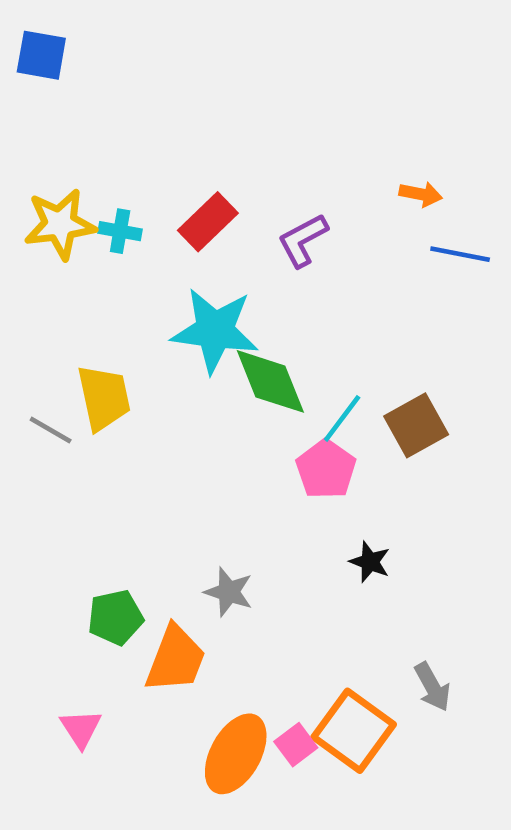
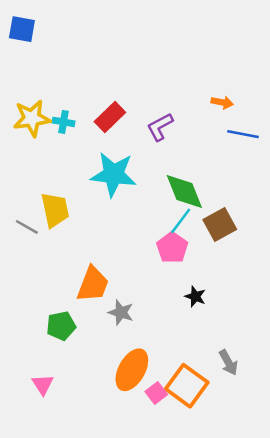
green diamond: (270, 381) -> (184, 192), moved
orange trapezoid: (176, 659) -> (93, 284), moved
orange ellipse: (236, 754) -> (132, 370), moved

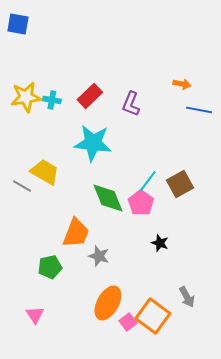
purple L-shape: (160, 127) -> (131, 104), turned -40
green diamond: (184, 192) -> (108, 198), moved
yellow trapezoid: (55, 210) -> (45, 172), turned -48

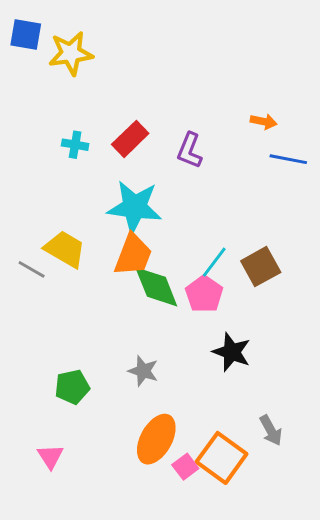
yellow star: (26, 97) -> (71, 53), moved
orange trapezoid: (76, 233) -> (133, 255), moved
black star: (160, 243) -> (232, 352), size x1.5

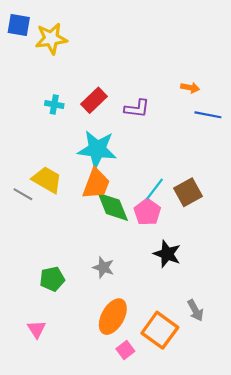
purple L-shape: (190, 150) -> (137, 109), turned -105
pink square: (185, 467) -> (125, 350), moved

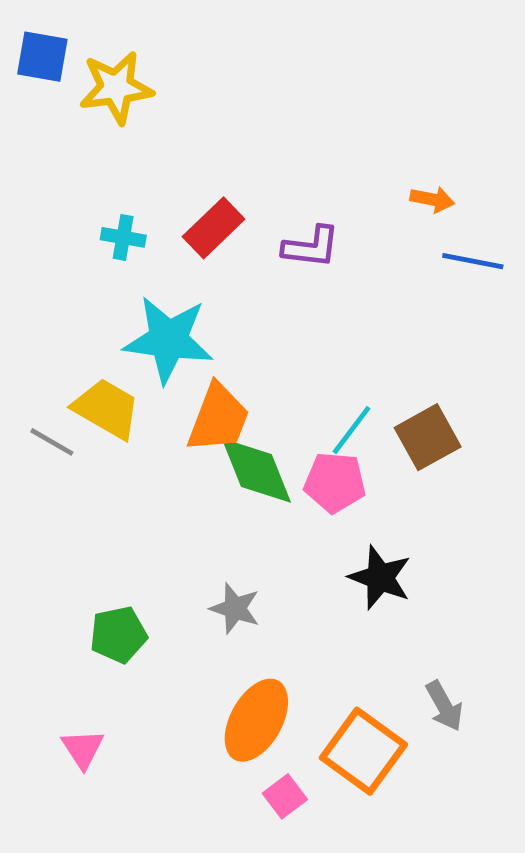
cyan star: (97, 149) -> (168, 340), moved
pink pentagon: (147, 212) -> (335, 482), turned -30

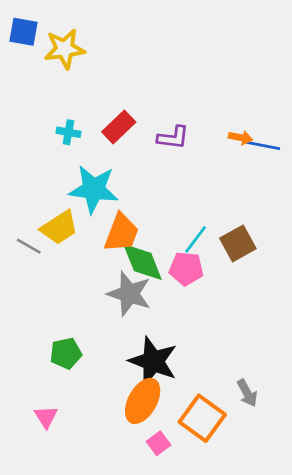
orange arrow: (432, 199) -> (241, 138), moved
yellow trapezoid: (107, 409) -> (59, 228), turned 117
black star: (380, 578) -> (153, 361), moved, size x1.4
gray star: (235, 608) -> (129, 294), moved, size x1.6

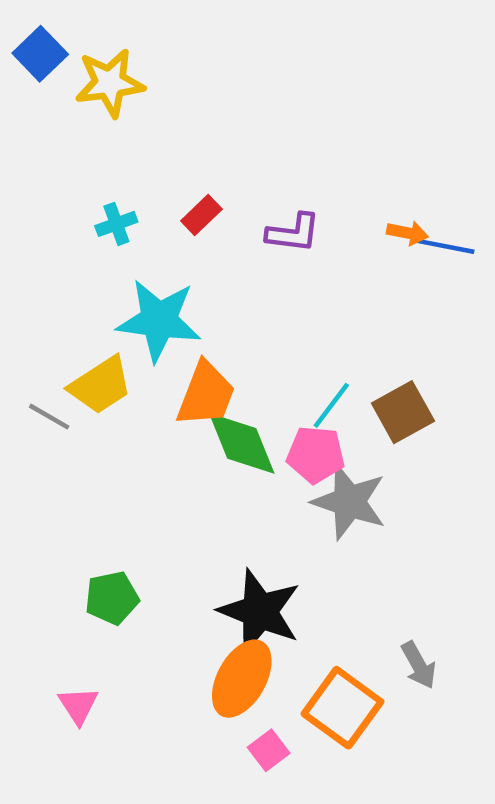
blue square: (23, 32) -> (40, 54), turned 36
red rectangle: (119, 127) -> (201, 215), size x0.7
cyan cross: (68, 132) -> (116, 224), turned -30
gray star: (129, 294) -> (349, 502), moved

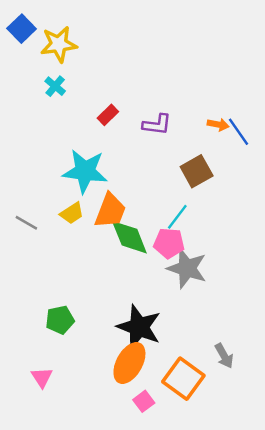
cyan cross: (116, 224) -> (55, 86), moved, turned -30
blue line: (446, 246) -> (238, 132), turned 44
yellow trapezoid: (101, 385) -> (72, 213), moved, size x0.7
brown square: (403, 412) -> (197, 171), moved

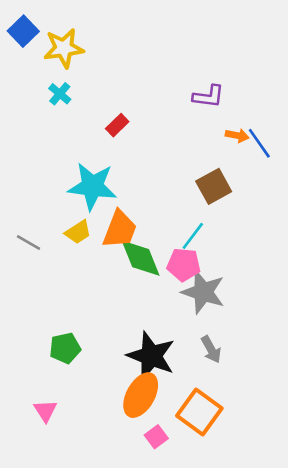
purple L-shape: (157, 125) -> (208, 96), moved
gray arrow: (224, 356) -> (211, 349), moved

